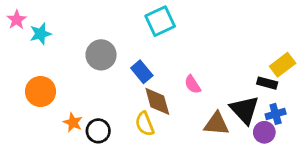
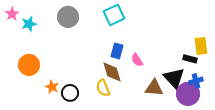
gray circle: (101, 55) -> (68, 17), moved
yellow rectangle: (283, 65) -> (201, 46), turned -60
blue rectangle: (142, 72) -> (117, 51), moved, turned 56
purple circle: (264, 132) -> (188, 94), size x1.5

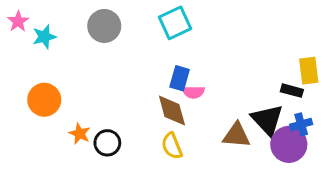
pink semicircle: (137, 60) -> (193, 92), moved, turned -56
yellow semicircle: (103, 88) -> (172, 146), moved

